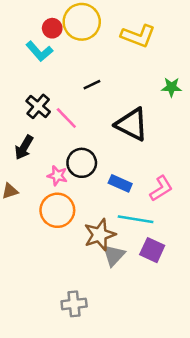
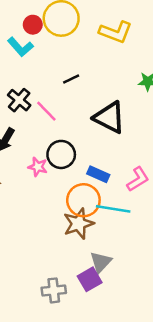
orange circle: (57, 210) -> (83, 200), moved
purple square: (152, 250) -> (90, 279), moved, turned 35
gray triangle: (114, 255) -> (101, 262), moved

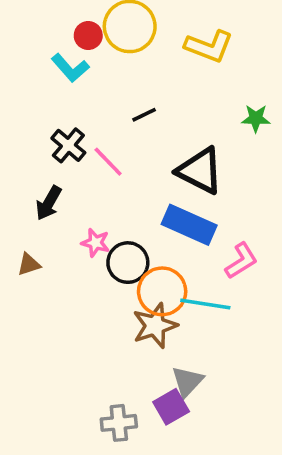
black circle: (61, 154) -> (128, 263), moved
blue rectangle: (98, 174) -> (189, 225), moved, size x1.6

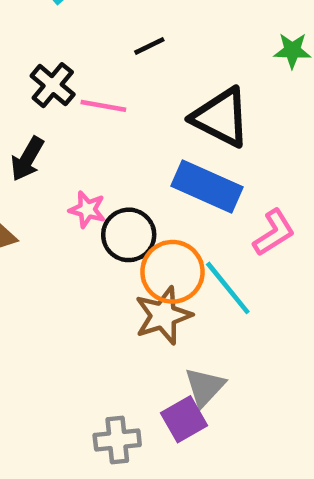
pink line: (108, 162) -> (103, 106), turned -36
cyan line: (205, 304) -> (228, 288), turned 42

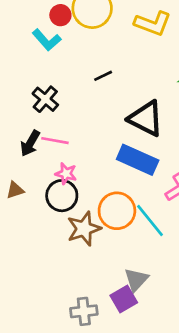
pink line: (103, 106) -> (55, 141), moved
black circle: (129, 235) -> (62, 196), moved
brown star: (163, 316) -> (84, 229), moved

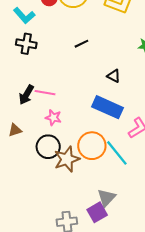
cyan L-shape: (47, 40) -> (24, 16), moved
black cross: (45, 99) -> (26, 44), moved, turned -30
black triangle: (146, 118) -> (114, 76), size x0.5
black circle: (62, 196) -> (48, 147), moved

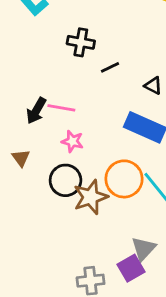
black cross: (26, 44) -> (81, 42), moved
black line: (81, 44) -> (110, 67), moved
brown triangle: (15, 130) -> (21, 158), turned -48

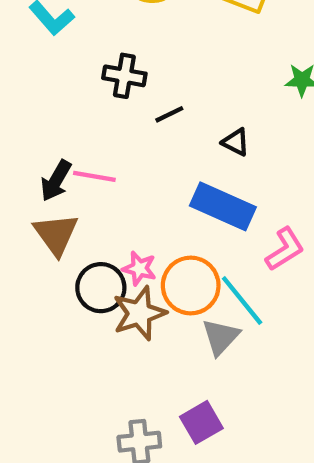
pink star: (72, 141) -> (139, 268), moved
brown triangle: (21, 158) -> (56, 234), moved, size x1.6
gray triangle: (144, 249) -> (221, 337), moved

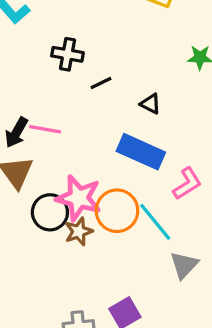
pink star: (139, 268) -> (79, 198), size x1.8
brown star: (139, 313) -> (79, 231), size x0.7
gray triangle: (221, 337) -> (184, 265), moved

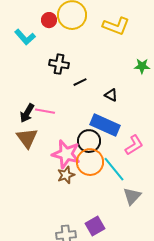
black circle: (50, 212) -> (89, 141), moved

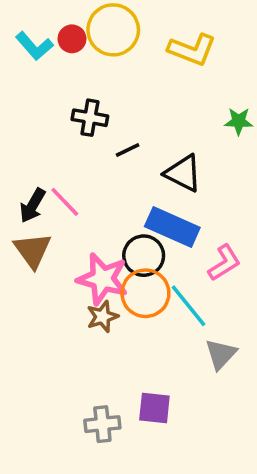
cyan L-shape: (25, 37) -> (34, 46), moved
black triangle: (111, 95) -> (183, 173), size x1.6
pink line: (45, 111) -> (65, 202), turned 36
purple square: (95, 226) -> (154, 408), turned 36

